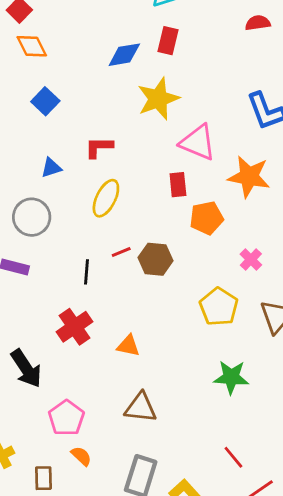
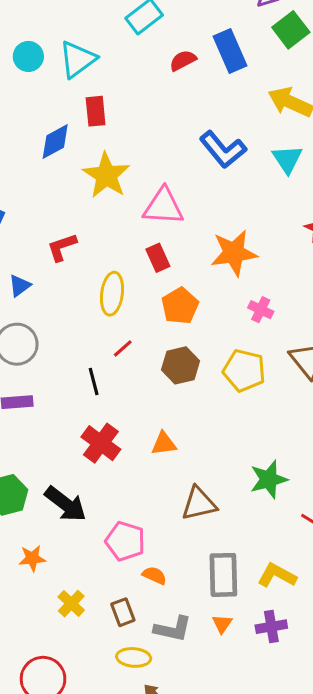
orange star: (249, 177) -> (234, 253), moved
yellow ellipse: (106, 198) -> (112, 294), moved
orange pentagon: (207, 218) -> (180, 306), moved
brown hexagon: (156, 259) -> (181, 365), moved
green star: (231, 377) -> (269, 479), moved

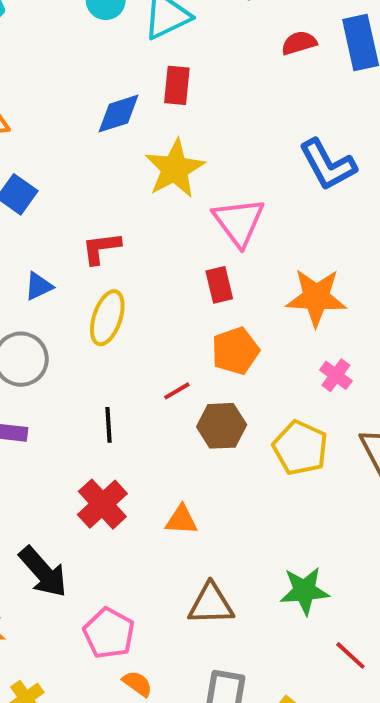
pink triangle: (163, 207) -> (239, 222), turned 39
yellow ellipse: (112, 294) -> (107, 318), moved
red line: (123, 348) -> (177, 391), moved

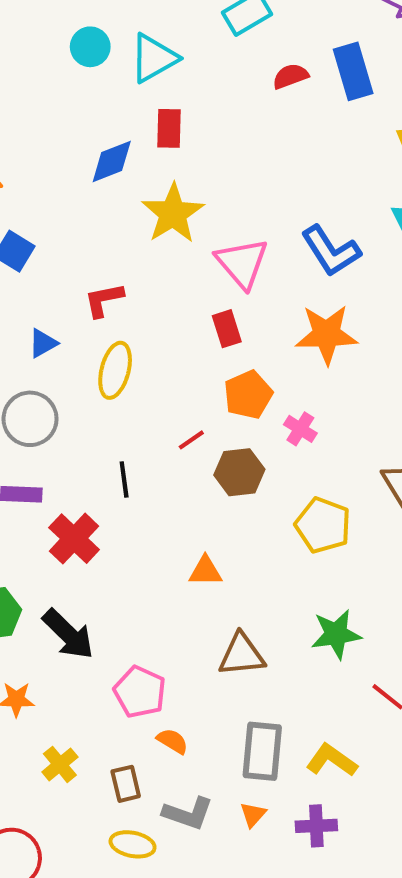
blue L-shape: (328, 165) -> (331, 251), moved
pink cross: (336, 375) -> (300, 429), moved
yellow pentagon: (300, 448) -> (323, 525), moved
red cross: (102, 504) -> (74, 539), moved

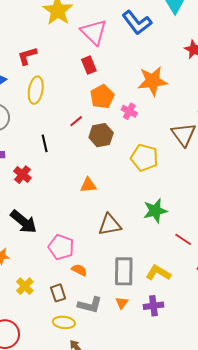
orange star: (327, 334) -> (153, 81), moved
red cross: (74, 539) -> (22, 175), size x0.7

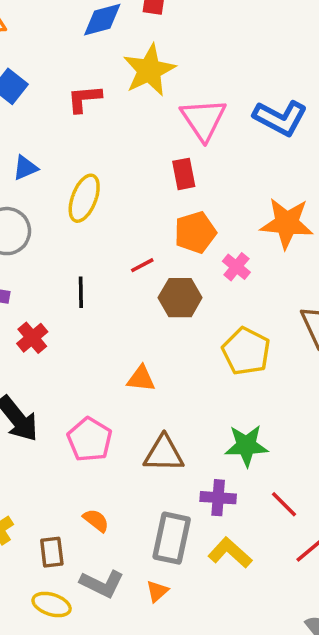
blue L-shape: (137, 23) -> (280, 118), turned -36
red L-shape: (27, 56) -> (84, 99), moved
pink pentagon: (61, 247) -> (90, 440), moved
purple cross: (153, 306) -> (218, 498), moved

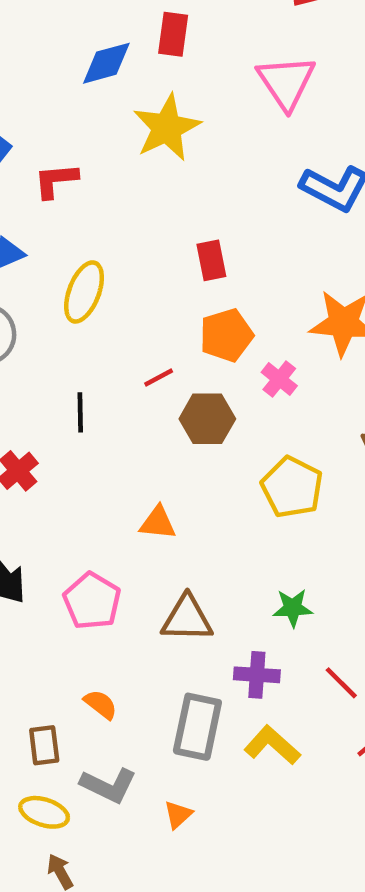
red L-shape: (84, 99) -> (56, 180), moved
pink triangle: (203, 119) -> (286, 82), moved
green star: (246, 446) -> (293, 608), size x0.7
orange triangle: (157, 591) -> (178, 815), moved

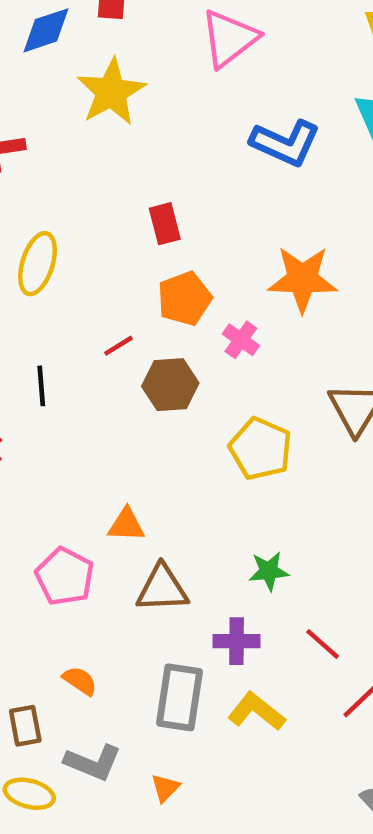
pink triangle: (286, 82) -> (229, 38), turned 30
orange triangle: (158, 523) -> (126, 525), moved

